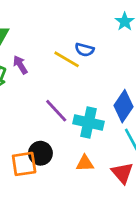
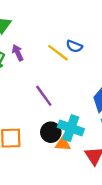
cyan cross: (88, 123) -> (71, 128), moved
black circle: (40, 153) -> (51, 132), moved

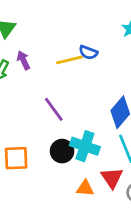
yellow line: (58, 53) -> (70, 60), turned -50
orange triangle: (63, 144) -> (85, 188), moved

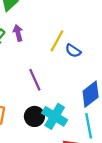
blue semicircle: (88, 52) -> (73, 51), moved
yellow line: (70, 60) -> (57, 41), turned -60

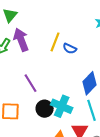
purple arrow: (18, 33) -> (21, 40), size x1.6
purple line: (35, 80) -> (30, 83), moved

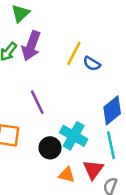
purple arrow: (21, 40) -> (31, 46), turned -145
black circle: (45, 109) -> (50, 148), moved

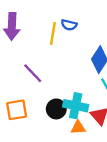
yellow line: (74, 53) -> (53, 33), moved
cyan cross: (74, 136) -> (76, 106), moved

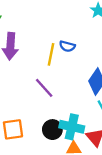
purple line: (33, 73) -> (44, 88), moved

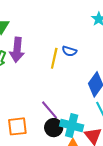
purple line: (44, 88) -> (50, 110), moved

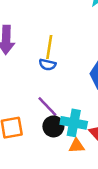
blue semicircle: (69, 51) -> (47, 65), moved

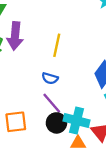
blue semicircle: (47, 65) -> (50, 78), moved

